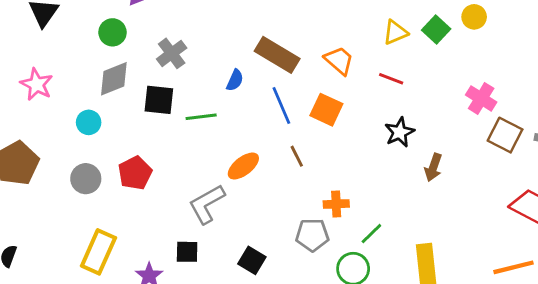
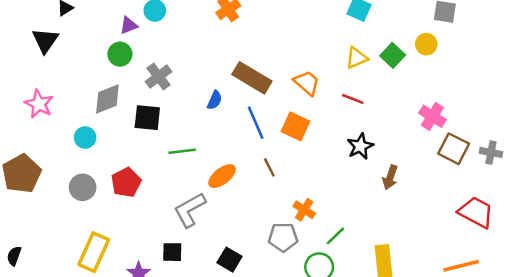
green circle: (113, 32) -> (120, 54), moved
green line: (201, 117) -> (182, 151), moved
orange cross: (336, 204) -> (304, 210), turned 35

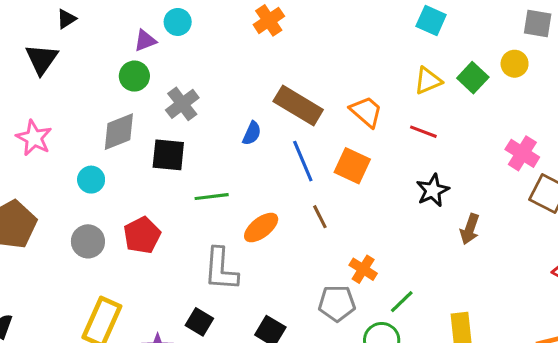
gray L-shape: (190, 210) -> (221, 269), turned -57
black square: (172, 252) -> (199, 322), turned 30

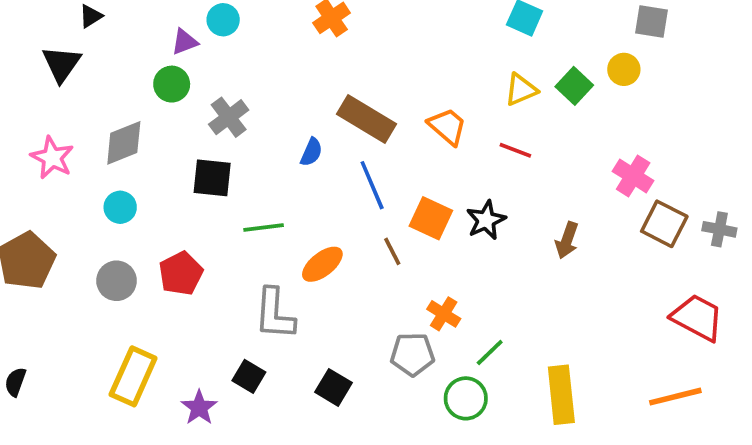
gray diamond: (119, 132) -> (124, 143), moved
orange square: (352, 166) -> (431, 218), moved
black star: (433, 190) -> (486, 220), moved
brown arrow: (470, 229) -> (567, 240), moved

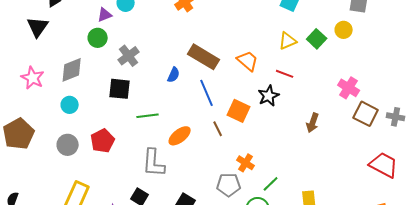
black star: (486, 220) -> (269, 96), moved

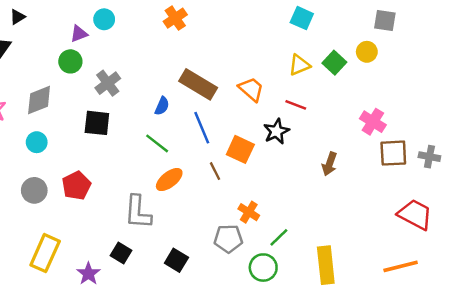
brown square: (366, 114) -> (393, 153), turned -30
green line: (148, 116) -> (157, 143), moved, turned 45

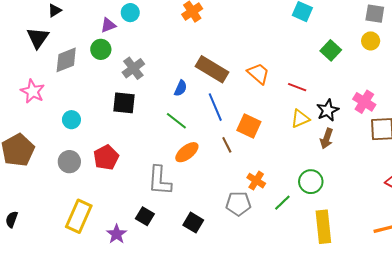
yellow circle: (367, 52) -> (371, 41), moved
yellow triangle: (299, 65) -> (300, 119), moved
gray diamond: (39, 100) -> (66, 60), moved
black star: (276, 131) -> (328, 110), moved
green circle: (263, 268) -> (311, 182), moved

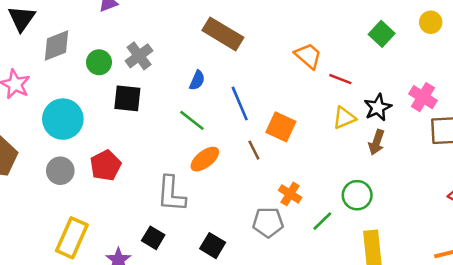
green circle: (101, 49) -> (99, 62), moved
brown rectangle: (212, 69) -> (223, 34), moved
orange trapezoid: (258, 73) -> (308, 56), moved
cyan circle: (71, 120) -> (63, 119), size x1.8

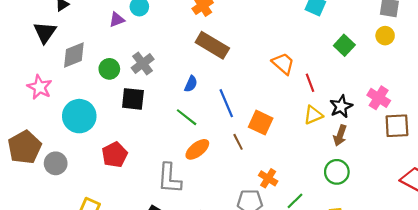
red line: (340, 79) -> (310, 83), turned 48
gray circle: (60, 171) -> (56, 163), moved
green circle: (357, 195) -> (337, 172), moved

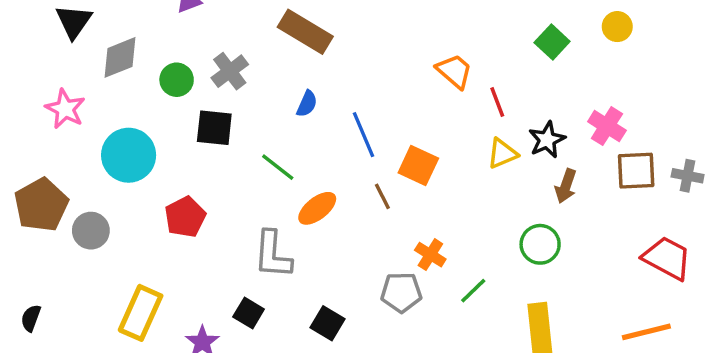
brown rectangle: (212, 45) -> (305, 32), moved
green line: (187, 117) -> (278, 167), moved
brown arrow: (340, 135) -> (566, 186), moved

